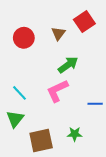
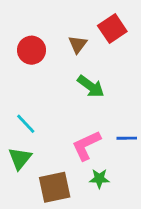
green arrow: (68, 65) -> (91, 86), turned 72
pink L-shape: (57, 91) -> (86, 145), moved

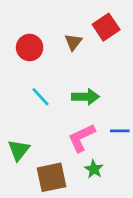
green arrow: (91, 86) -> (86, 97), moved, turned -36
cyan line: (26, 124) -> (41, 97), moved
green star: (99, 179) -> (94, 169), turned 30

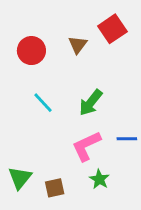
green arrow: (86, 97) -> (91, 103), turned 128
green triangle: (19, 150) -> (20, 178), moved
brown square: (51, 177) -> (55, 188), size x0.6

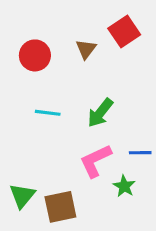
cyan line: (43, 103) -> (48, 113), turned -40
green star: (99, 179) -> (124, 186), moved
brown square: (55, 188) -> (60, 207), size x1.5

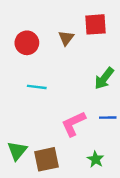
red square: (124, 32) -> (96, 24), turned 30
green arrow: (100, 113) -> (104, 78), moved
green star: (124, 186) -> (96, 159), moved

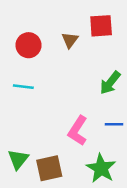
cyan line: (37, 87) -> (23, 87), moved
pink L-shape: (73, 124) -> (78, 131), turned -32
green star: (96, 159) -> (101, 168), size x1.6

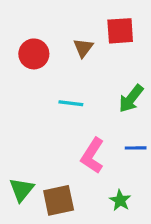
cyan line: (23, 87) -> (71, 103), moved
green star: (101, 168) -> (120, 200), size x0.6

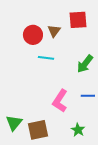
red circle: (34, 54) -> (33, 35), moved
cyan line: (71, 103) -> (46, 58), moved

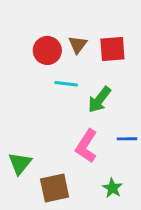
red square: (78, 20) -> (112, 49), moved
green arrow: (85, 64) -> (99, 100), moved
green triangle: (14, 123) -> (20, 163), moved

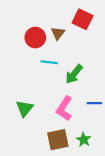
red square: (112, 49) -> (83, 19), moved, turned 30
green triangle: (20, 163) -> (25, 108), moved
brown square: (55, 188) -> (58, 140), moved

